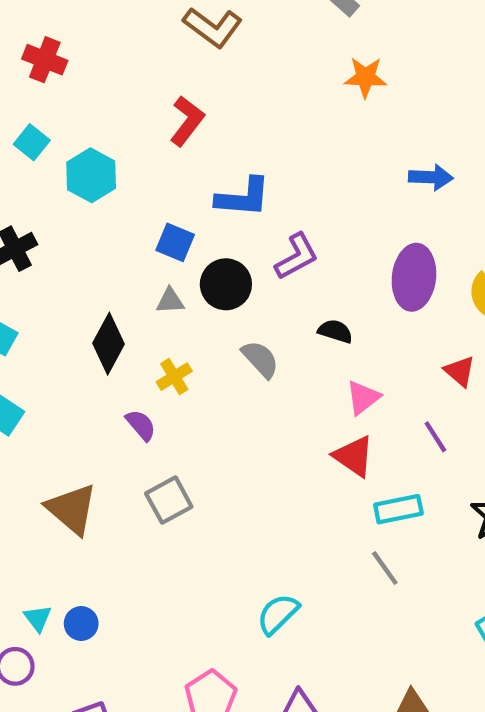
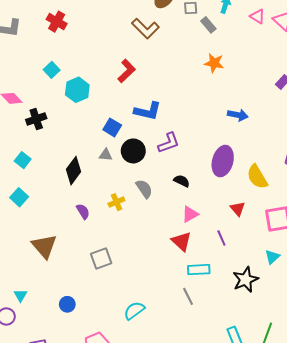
red cross: (45, 60) -> (57, 22), moved
yellow cross: (174, 377) -> (116, 202), moved
gray square: (169, 500) -> (101, 258), moved
blue circle: (81, 623) -> (67, 304), moved

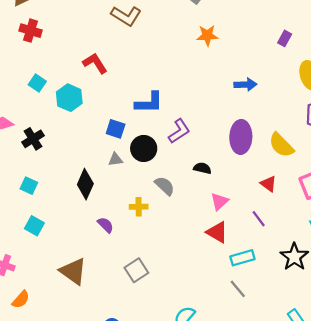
red L-shape: (127, 71) -> (95, 63), moved, turned -65
yellow cross: (116, 202) -> (139, 207), turned 35

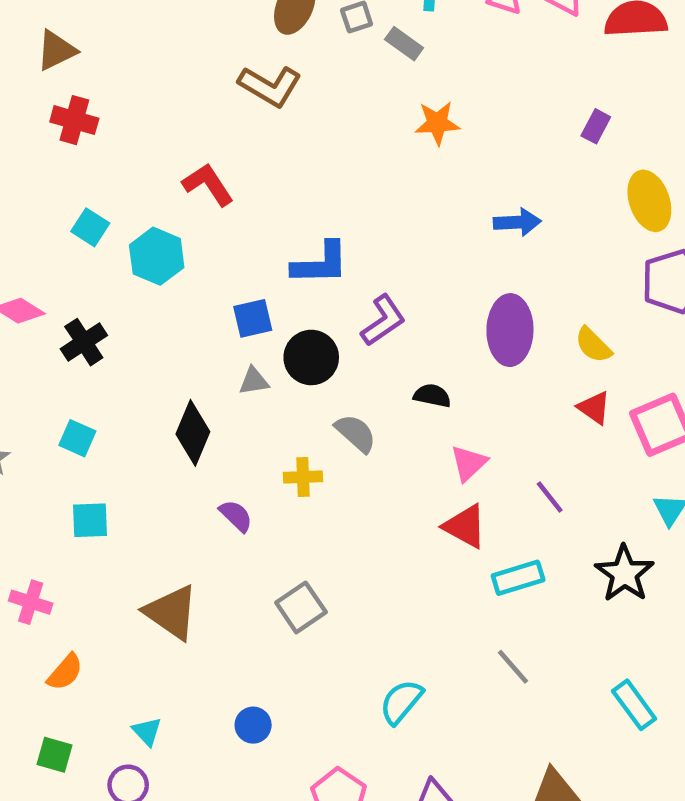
blue square: (116, 129) -> (253, 318), turned -30
yellow semicircle: (281, 145) -> (593, 345), size x0.7
red triangle: (268, 184) -> (594, 408), moved
cyan square: (34, 226) -> (90, 520), turned -30
gray line: (238, 289) -> (513, 667), moved

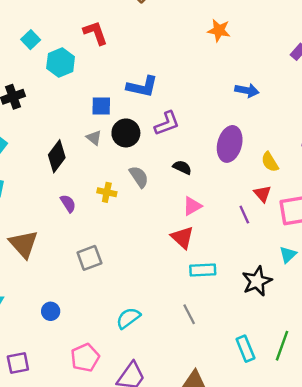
gray triangle: (254, 381) -> (94, 138), turned 35
purple line: (550, 497) -> (244, 215), moved

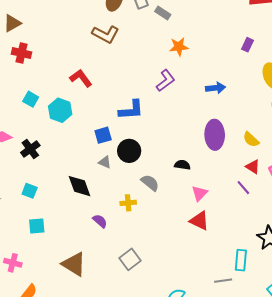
purple L-shape: (167, 123) -> (165, 80), moved
black diamond: (57, 156) -> (79, 186), turned -40
cyan rectangle: (203, 270) -> (241, 260), moved, turned -65
gray line: (189, 314) -> (223, 281), turned -54

